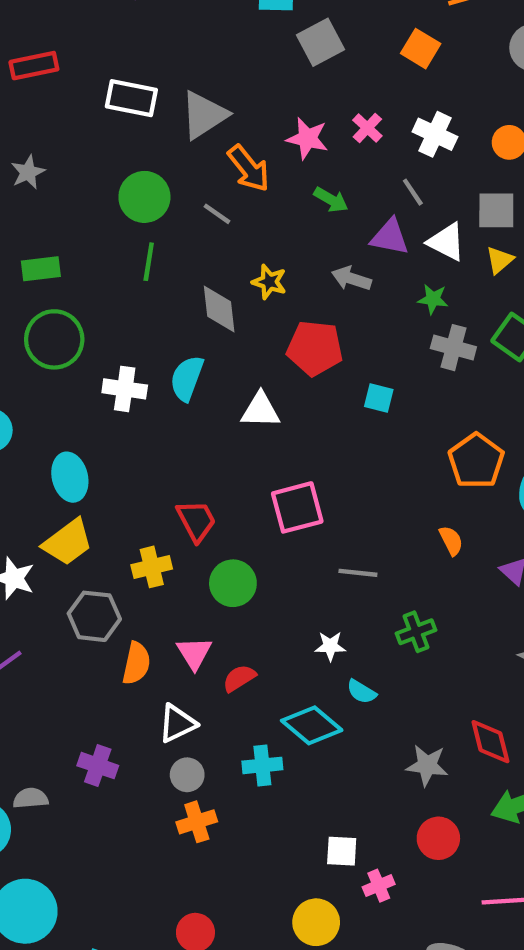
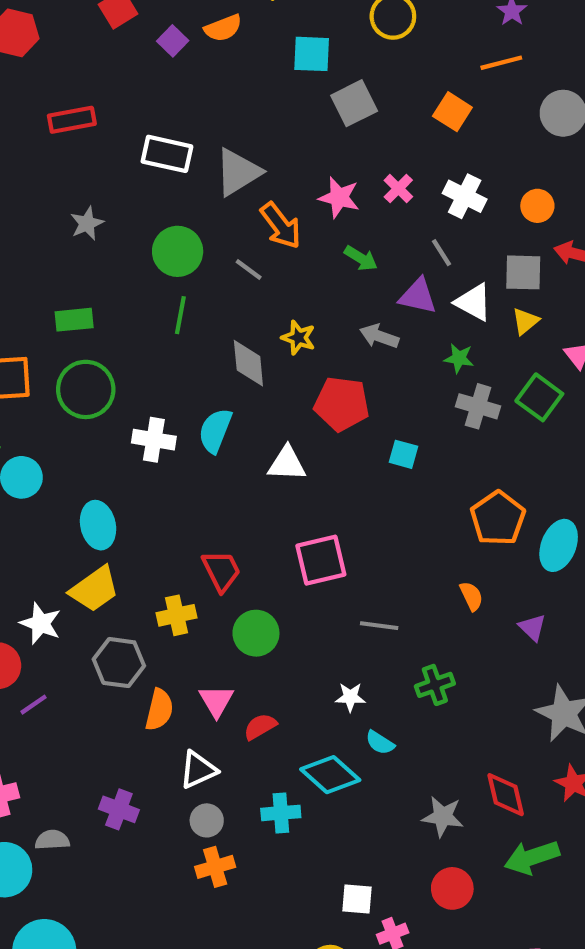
gray star: (28, 172) -> (87, 223), moved

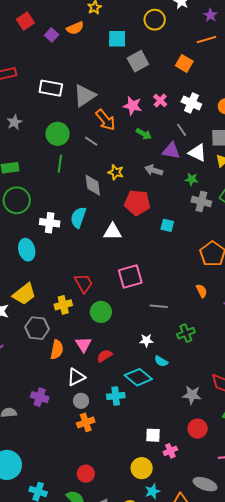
cyan ellipse: (98, 525) -> (27, 250), moved

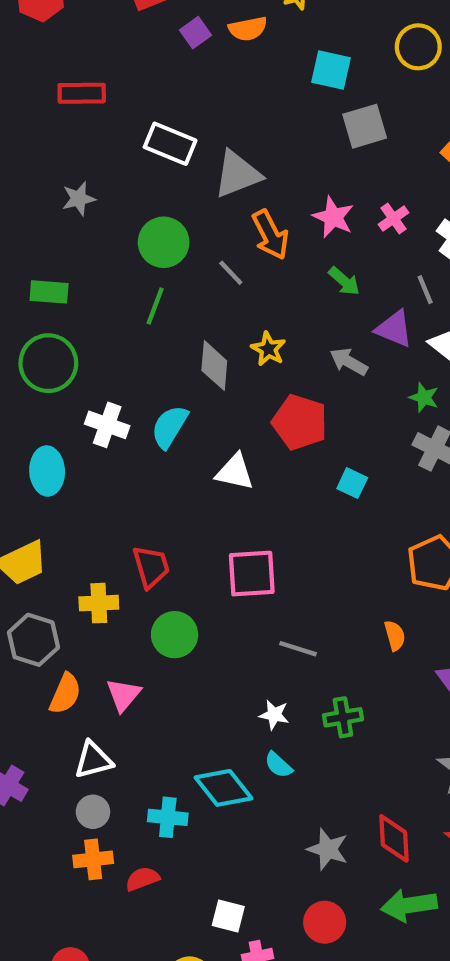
white star: (146, 340) -> (274, 715), moved
red semicircle: (104, 356) -> (142, 879), moved

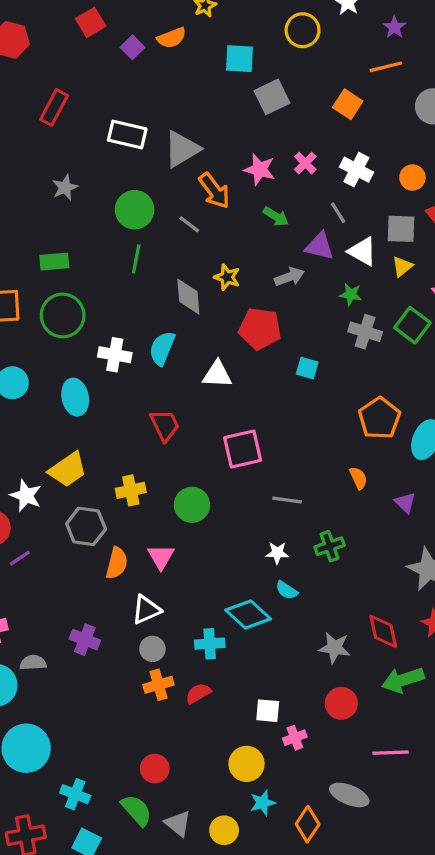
red rectangle: (82, 93) -> (54, 107), turned -52
gray arrow: (349, 362) -> (289, 277), turned 140
red trapezoid: (151, 567) -> (165, 425), moved

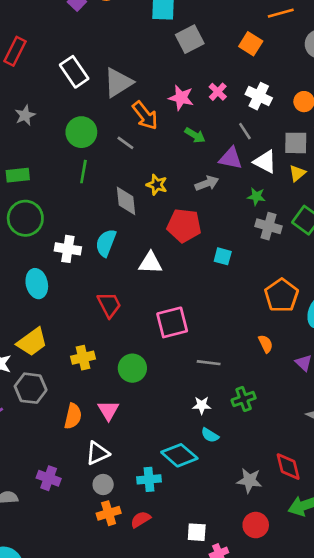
white rectangle: (127, 134) -> (74, 72), turned 44
gray hexagon: (86, 526) -> (31, 388), moved

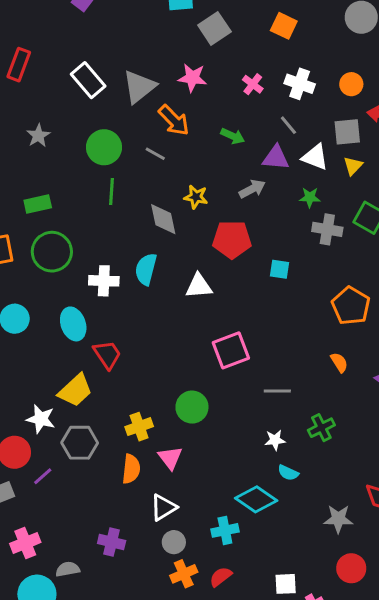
pink star: (181, 98) -> (192, 78), moved
red trapezoid: (109, 305) -> (107, 355), moved
yellow cross: (83, 358) -> (139, 427), moved

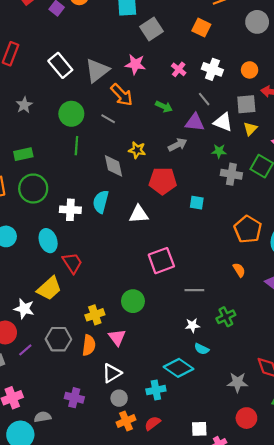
gray hexagon: (80, 443) -> (58, 339), moved

